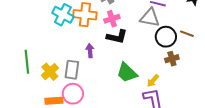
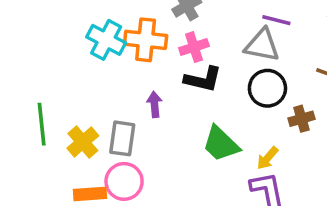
black circle: (166, 37) -> (267, 88), moved

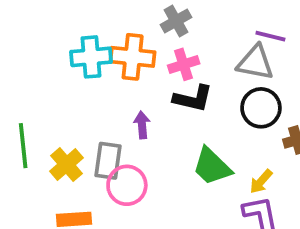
cyan cross: (106, 40) -> (91, 57), turned -33
pink circle: (124, 181) -> (127, 185), moved

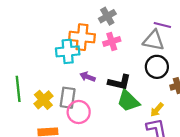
cyan cross: (91, 57) -> (68, 51), moved
black L-shape: (193, 98) -> (119, 82), moved
purple arrow: (142, 125) -> (87, 77), turned -64

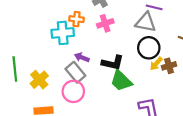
orange cross: (82, 37) -> (76, 19), size x0.6
gray rectangle: (68, 98) -> (75, 72), moved, turned -48
yellow arrow: (157, 110) -> (156, 64), moved

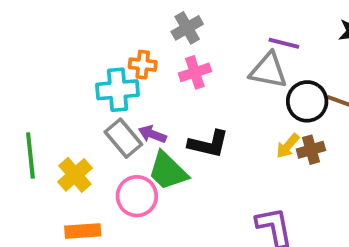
black circle: (149, 48) -> (307, 101), moved
gray rectangle: (75, 72) -> (123, 138), moved
green trapezoid: (121, 81) -> (168, 171), moved

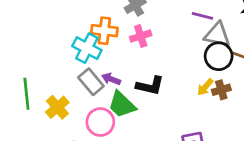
orange cross: (143, 65) -> (104, 31), size x1.4
gray triangle: (268, 70) -> (217, 35), moved
cyan cross: (118, 90) -> (87, 48), turned 32

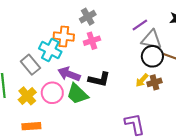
purple line: (202, 16) -> (140, 25), turned -49
purple arrow: (111, 79) -> (69, 74), size x1.5
gray rectangle: (91, 82) -> (30, 65), moved
pink circle: (100, 122) -> (52, 93), moved

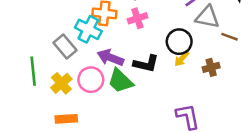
black circle: (152, 56) -> (179, 42), moved
yellow arrow: (142, 80) -> (182, 59), moved

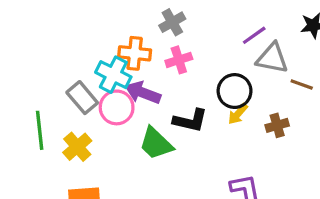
purple arrow: (110, 58) -> (143, 93), moved
pink circle: (91, 80) -> (117, 107), moved

